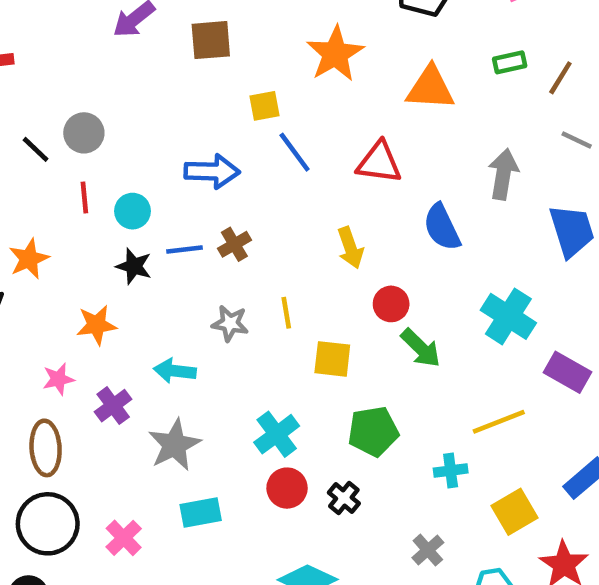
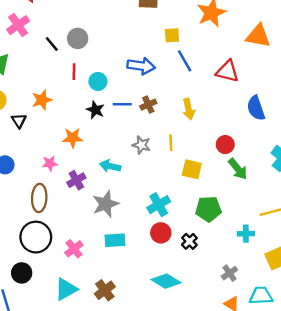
yellow arrow: (350, 248) -> (189, 109), moved

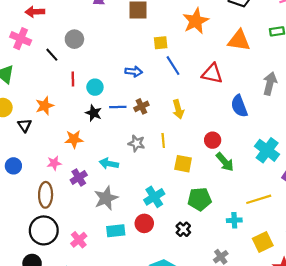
pink cross: (18, 25) -> (21, 39), turned -30
gray circle: (78, 38) -> (74, 39), moved
blue arrow: (141, 66) -> (134, 72), size x0.7
red circle: (161, 233) -> (144, 223), moved

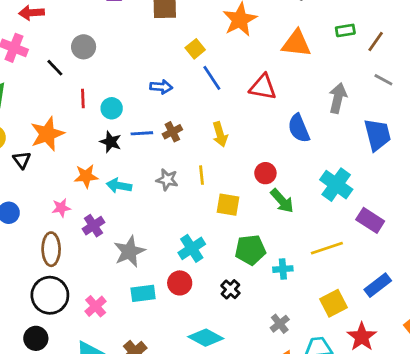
yellow square: (161, 43) -> (195, 49), turned -32
orange star: (45, 106) -> (47, 134), size x1.4
cyan arrow: (109, 164) -> (119, 186), moved
cyan cross: (234, 220) -> (283, 269), moved

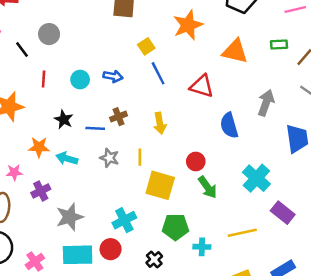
cyan circle: (112, 108) -> (80, 80), moved
blue line: (142, 133) -> (95, 128), moved
yellow square: (228, 205) -> (160, 185), size x1.4
cyan rectangle: (143, 293) -> (78, 255), size x1.4

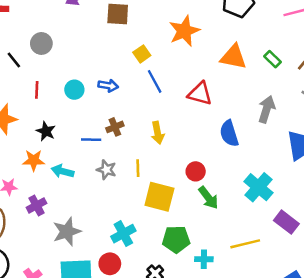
green rectangle: (279, 45) -> (272, 59), moved, turned 49
black star: (64, 119) -> (46, 131), moved

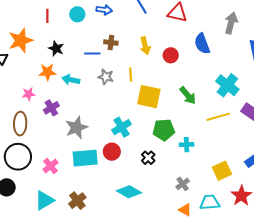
brown cross: (115, 127) -> (111, 43), turned 32
red circle: (196, 171) -> (171, 55), moved
yellow line: (245, 244) -> (218, 117), moved

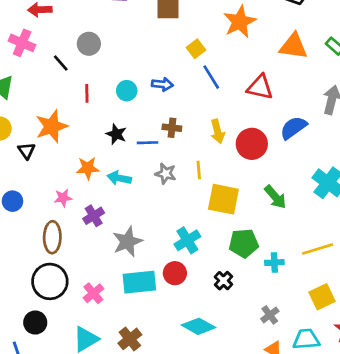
blue semicircle: (202, 44) -> (293, 128), turned 75
black star: (56, 48) -> (116, 134), moved
red circle: (171, 55) -> (252, 144), size x1.5
yellow line: (218, 117) -> (318, 249), moved

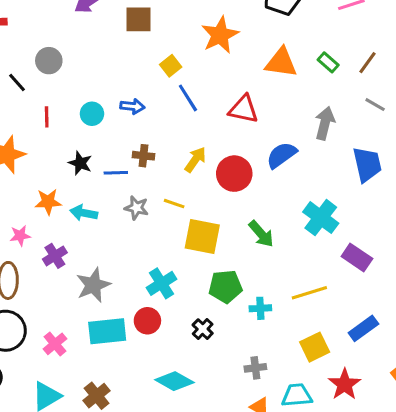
yellow arrow: (218, 131) -> (195, 160), turned -130
yellow line: (199, 170) -> (174, 204), turned -66
gray cross: (270, 315) -> (255, 368), turned 30

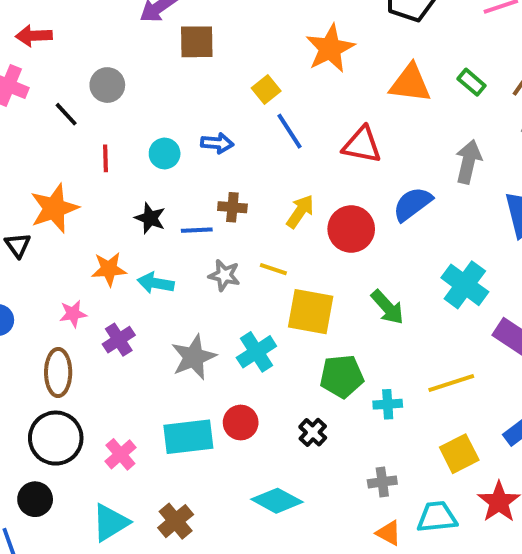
brown square: (138, 19) -> (197, 42), moved
cyan cross: (162, 283) -> (256, 352), moved
gray star: (93, 285) -> (194, 357), moved

